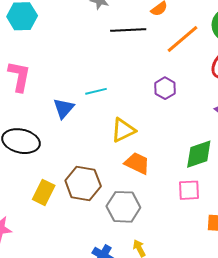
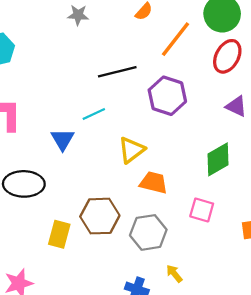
black line: (128, 30) -> (117, 72), moved
purple hexagon: (165, 88) -> (167, 96), size x1.6
pink square: (189, 190) -> (202, 210), moved, turned 30

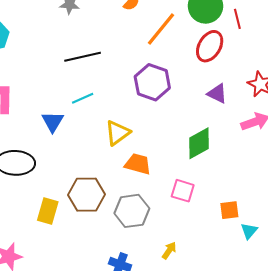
black line: (117, 72) -> (83, 57), moved
yellow arrow: (174, 274) -> (169, 251), moved, turned 72

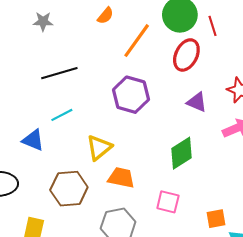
blue triangle: (53, 122) -> (33, 140), turned -35
brown hexagon: (86, 195) -> (69, 189), moved

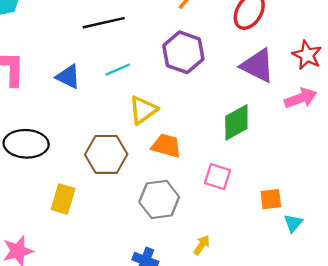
purple triangle: (197, 102) -> (258, 66), size x1.5
cyan line: (62, 115) -> (118, 70), moved
blue triangle: (33, 140) -> (68, 77), moved

